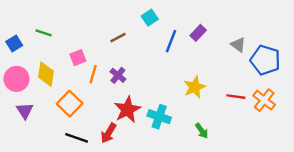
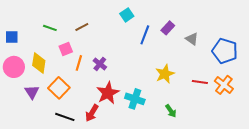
green line: (44, 33) -> (50, 28), moved
brown line: (118, 38) -> (82, 27), moved
blue square: (14, 44) -> (12, 37), turned 32
gray triangle: (238, 45) -> (192, 39), moved
purple triangle: (25, 111) -> (32, 92), moved

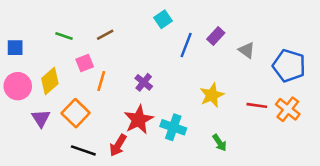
yellow diamond: (39, 63) -> (50, 81), turned 40
purple cross: (100, 64) -> (144, 82), moved

